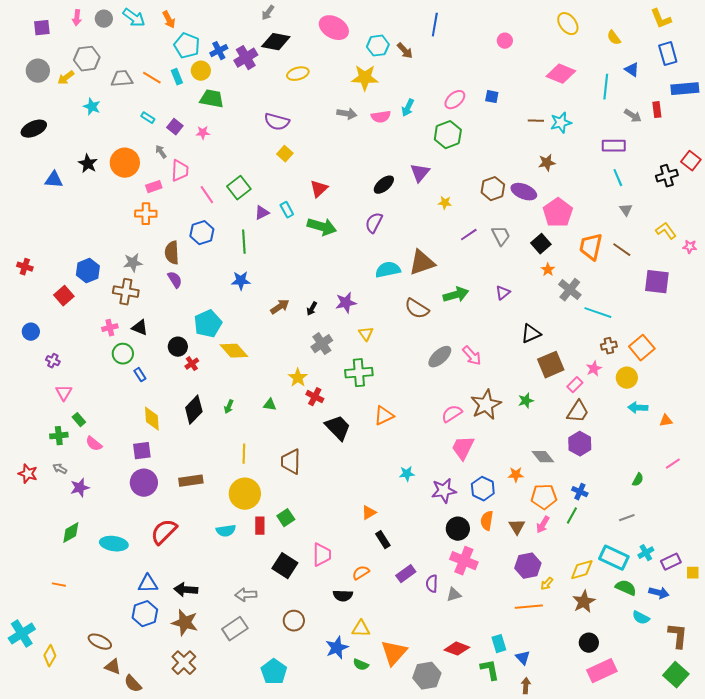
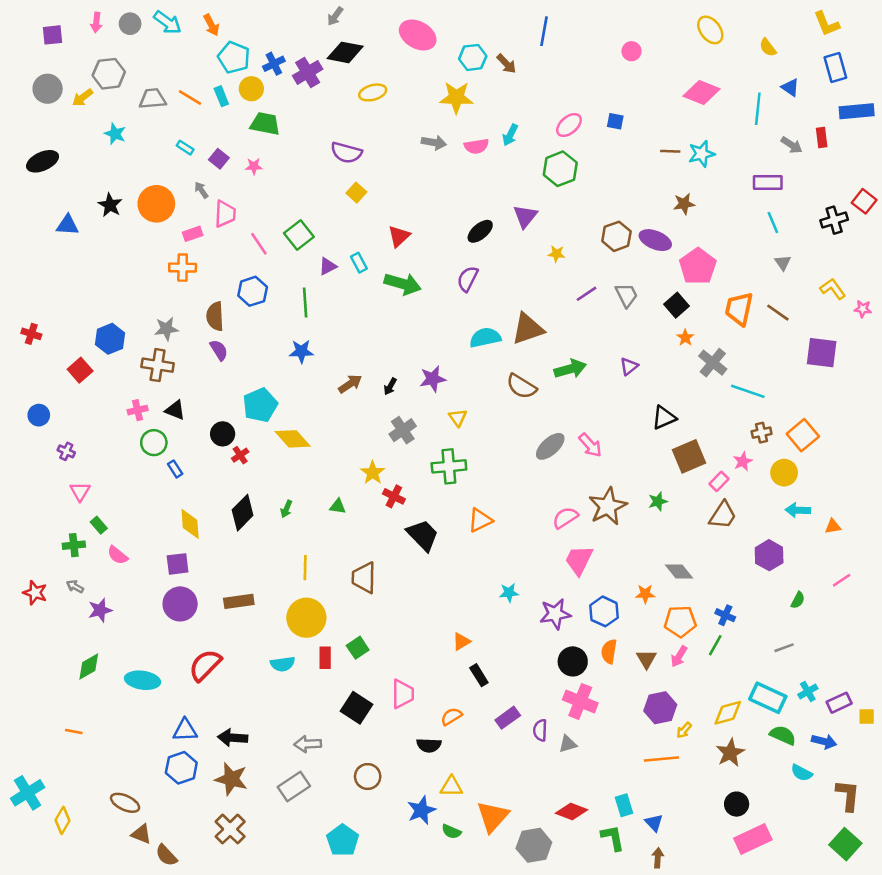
purple hexagon: (580, 444) -> (769, 555), moved

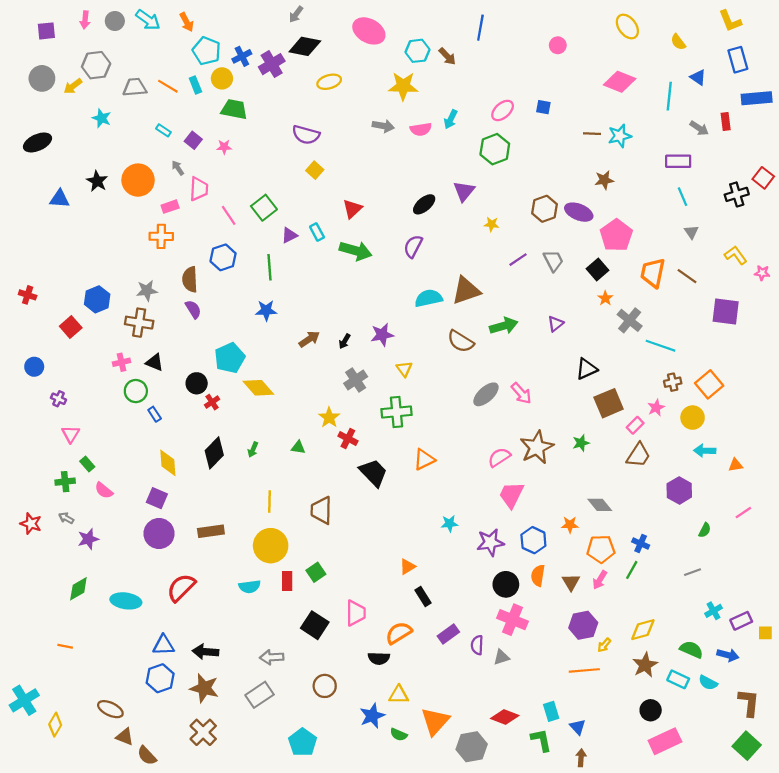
purple square: (178, 564) -> (157, 498), turned 30
cyan rectangle: (768, 698) -> (678, 679), moved, size x0.7
orange semicircle: (451, 716) -> (399, 633), size x1.4

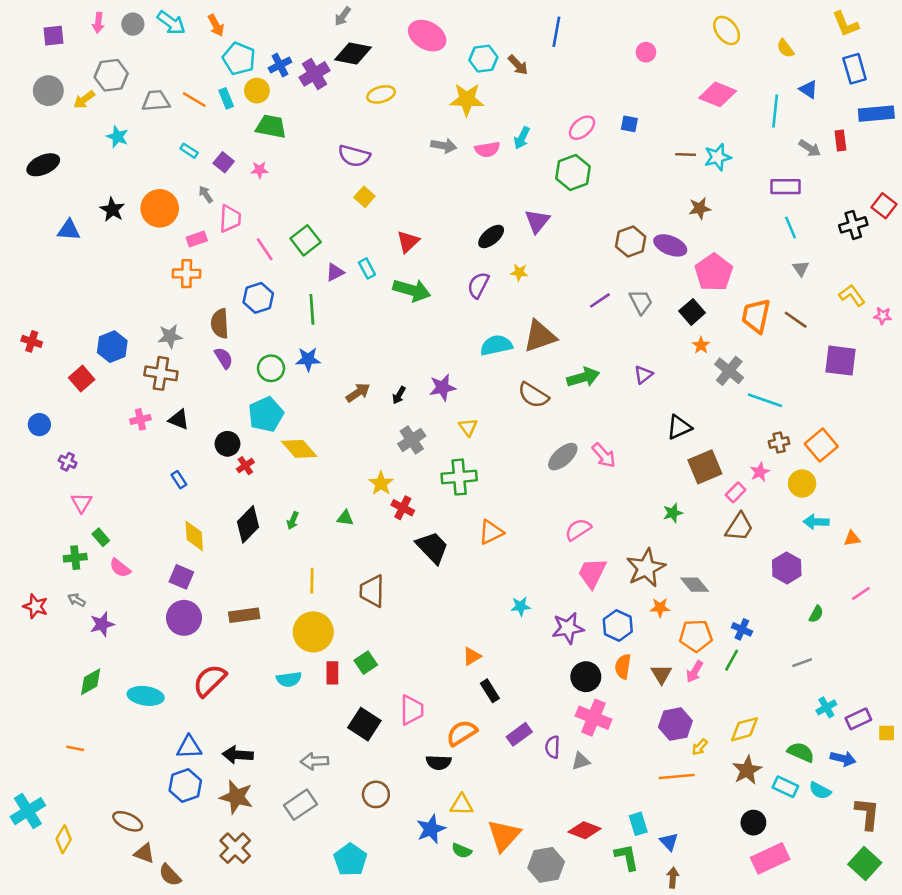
yellow star: (491, 224) -> (519, 272), moved
green circle: (136, 391) -> (271, 368), moved
brown star: (537, 447) -> (646, 568), moved

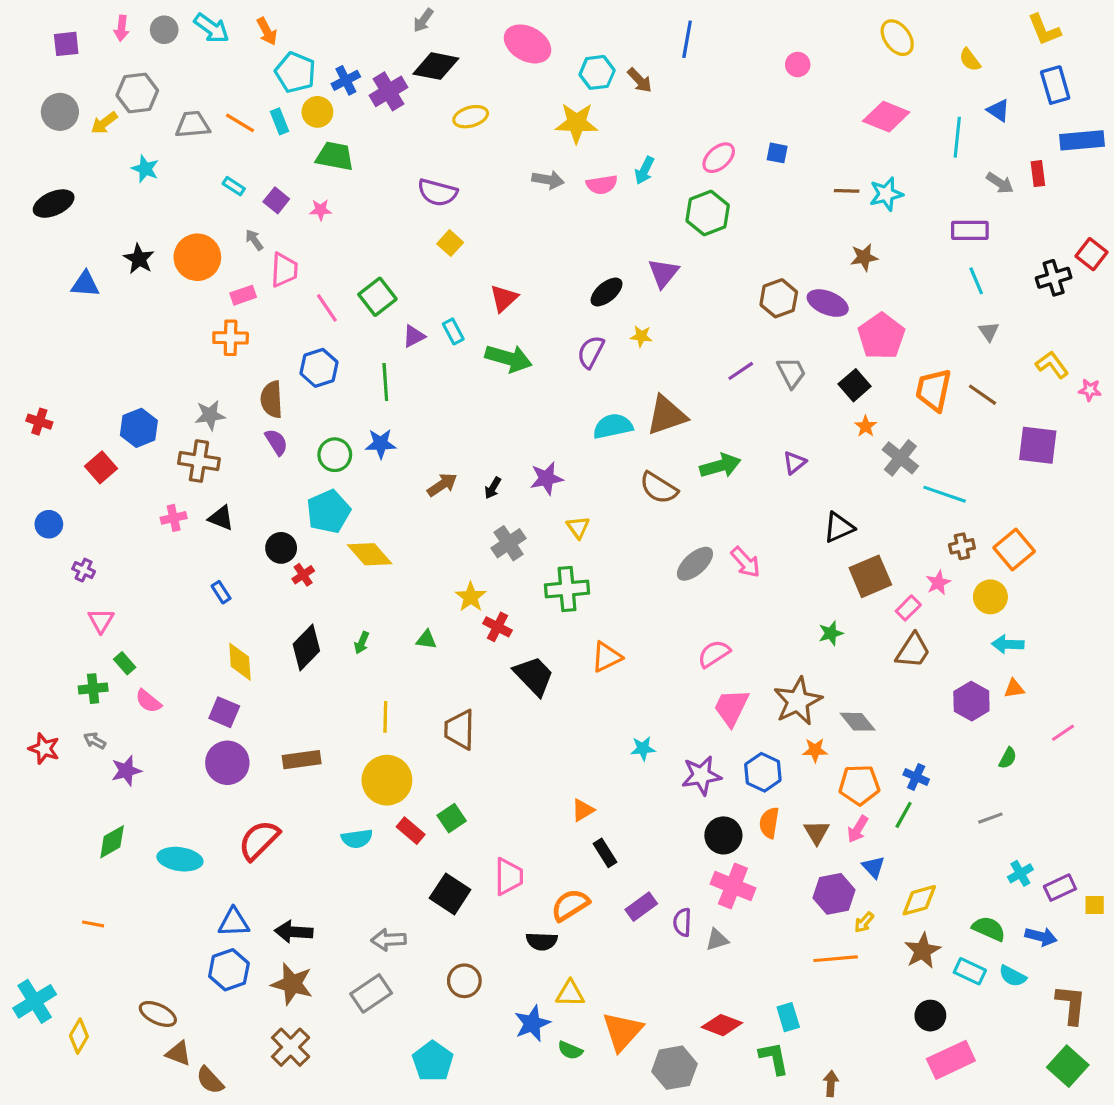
orange triangle: (852, 538) -> (1014, 689), moved
red rectangle: (332, 673) -> (411, 831), turned -50
blue triangle: (669, 842) -> (873, 867), moved

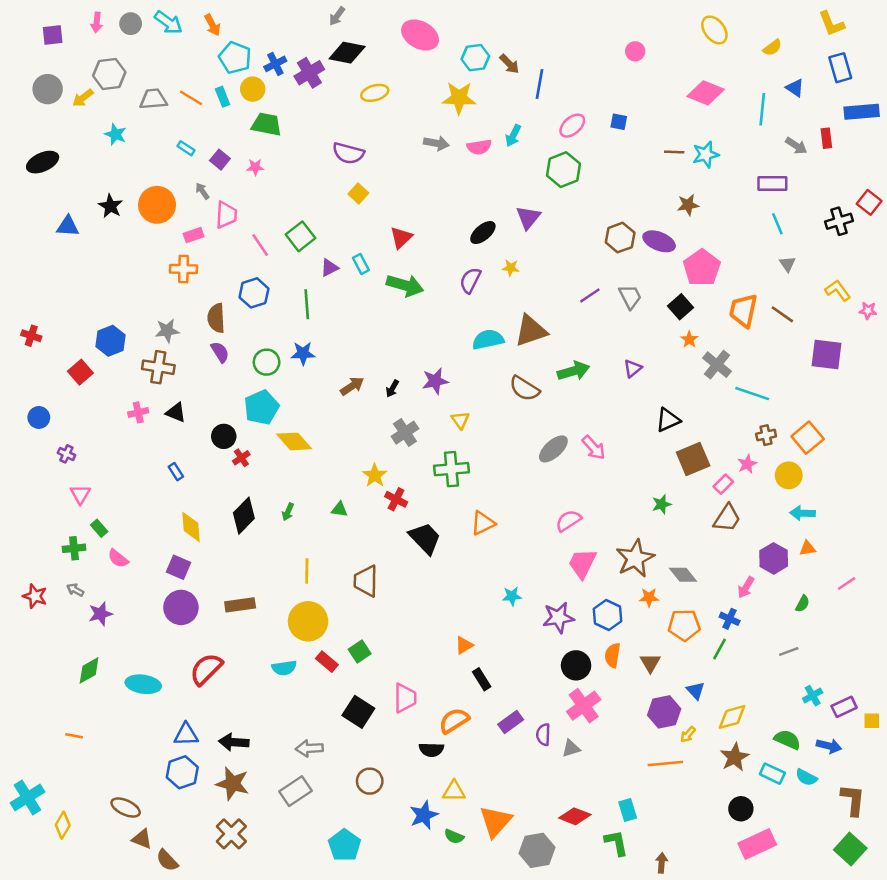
blue line: (687, 39) -> (540, 84), moved
yellow semicircle: (970, 60) -> (772, 48), turned -90
pink arrow: (858, 829) -> (746, 587), moved
pink cross: (733, 886) -> (584, 706), turned 32

